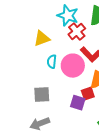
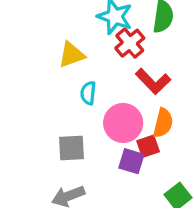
pink circle: (73, 66) -> (123, 123), moved

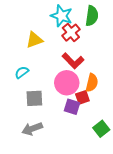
red L-shape: (153, 81) -> (73, 61), moved
cyan semicircle: (88, 93) -> (22, 72), moved, turned 48

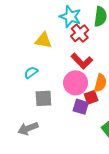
yellow triangle: (34, 40) -> (43, 40), turned 30
gray arrow: (32, 129) -> (28, 128), moved

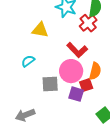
red cross: (80, 33) -> (88, 23), moved
gray square: (43, 98) -> (50, 84), moved

